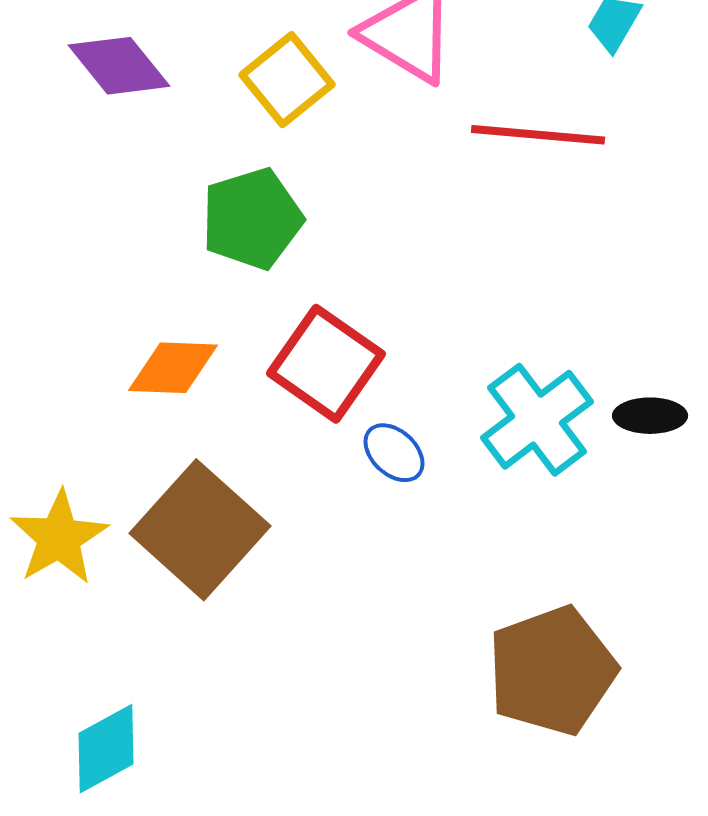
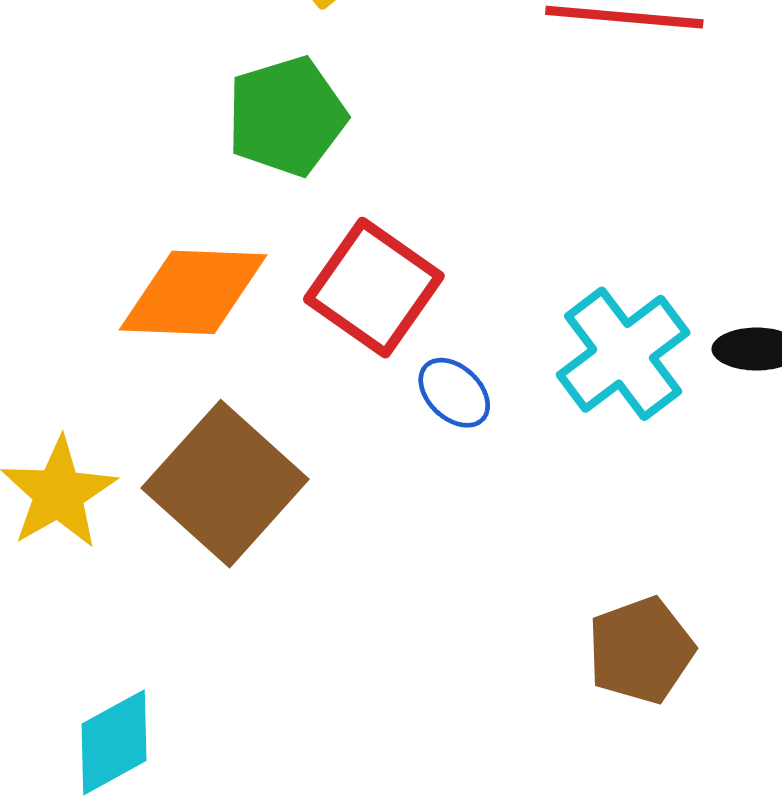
orange diamond: (173, 368) -> (193, 292), size x1.4
brown pentagon: (552, 671) -> (641, 650), size x0.7

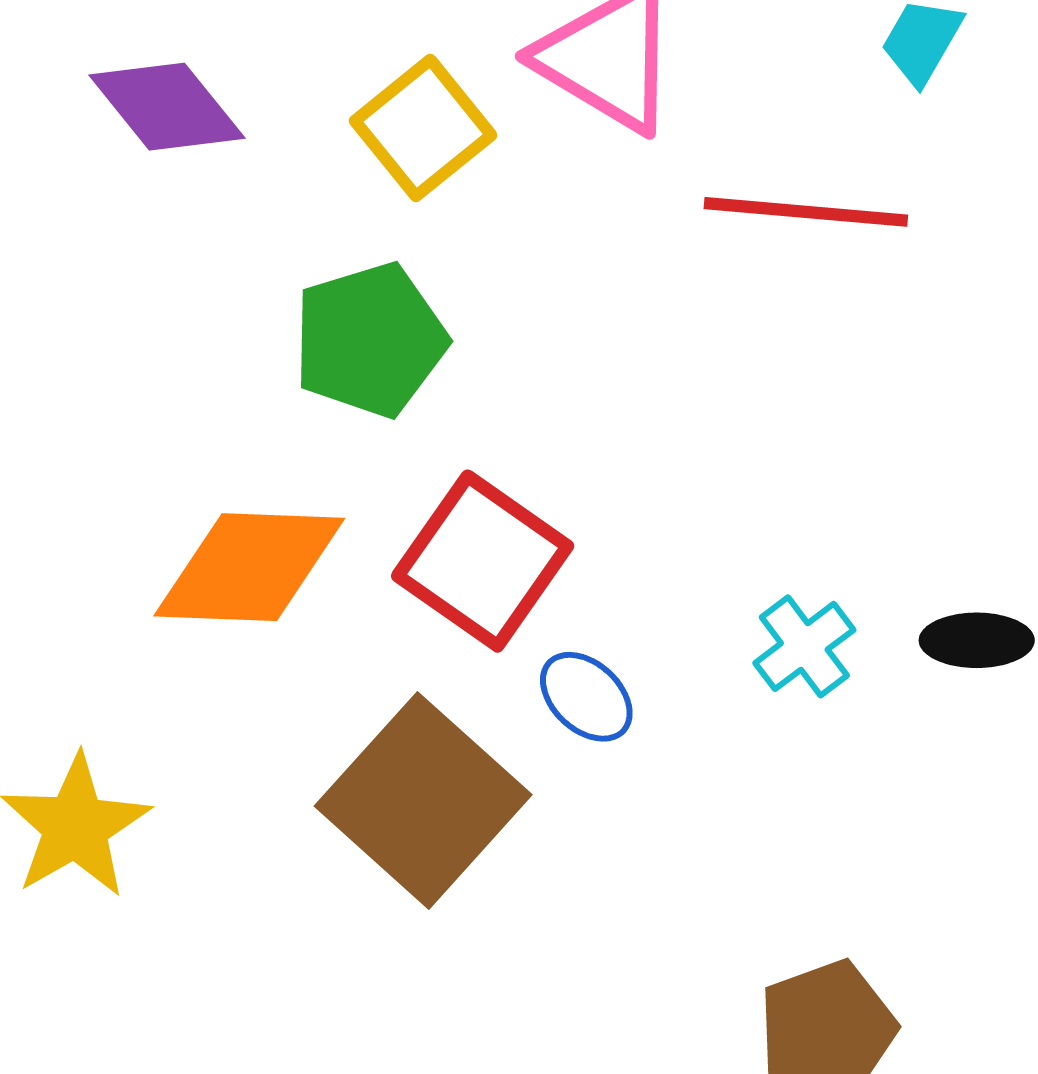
cyan cross: (623, 354) -> (804, 646), size x0.6
brown square: (225, 484) -> (423, 800), moved

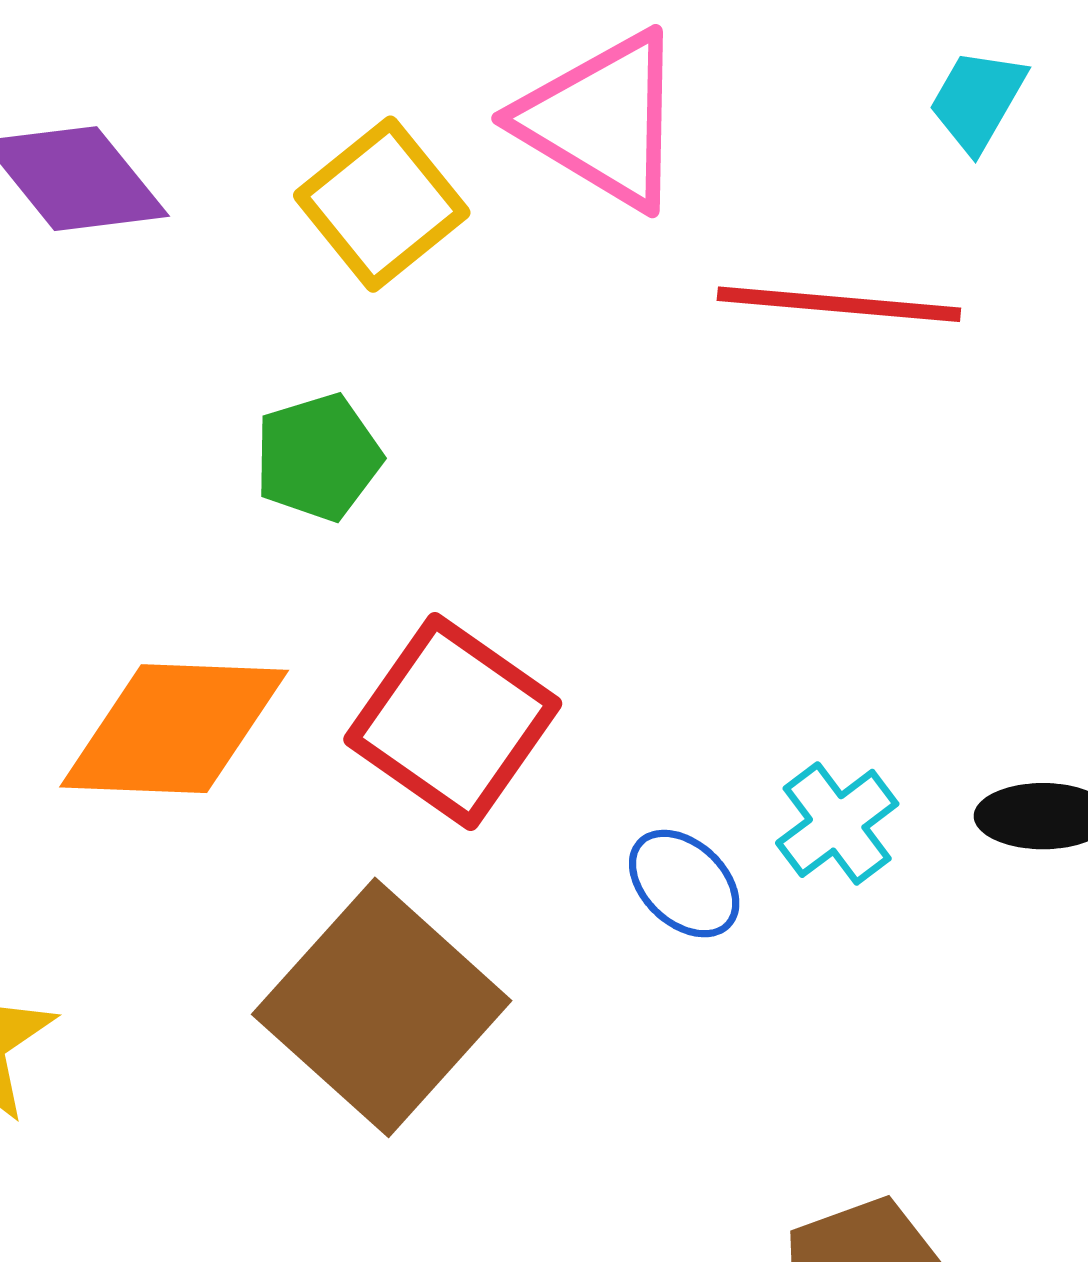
green pentagon: (370, 340) -> (318, 457), size x0.7
blue ellipse: (586, 697) -> (684, 884), moved

